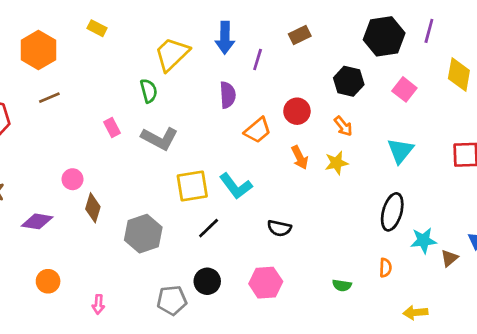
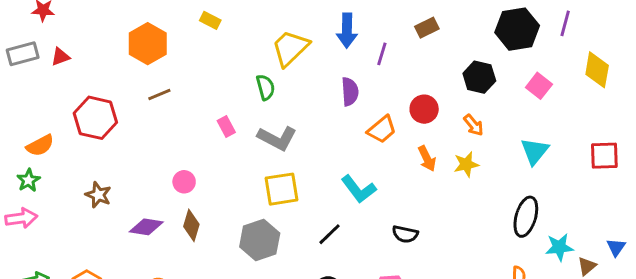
yellow square: (192, 186) -> (282, 189), moved
brown diamond: (93, 208) -> (191, 225), moved

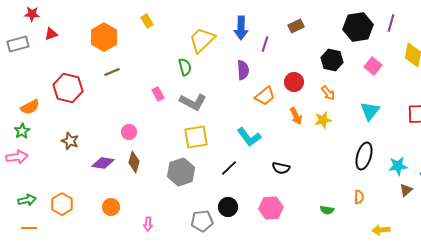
yellow rectangle: (210, 20) -> (147, 21), turned 32
red triangle: (60, 57) -> (51, 34), moved
cyan star: (559, 247) -> (398, 166), moved

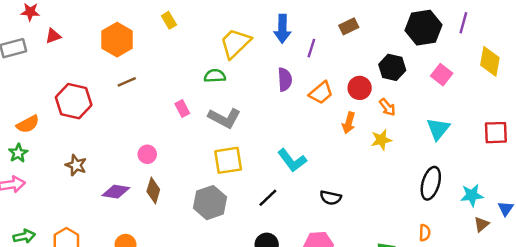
green semicircle: (185, 67) -> (215, 76), turned -78
red circle: (294, 82) -> (360, 88), moved
orange trapezoid: (265, 96) -> (321, 93), moved
orange arrow: (296, 116) -> (349, 123), moved, turned 42

